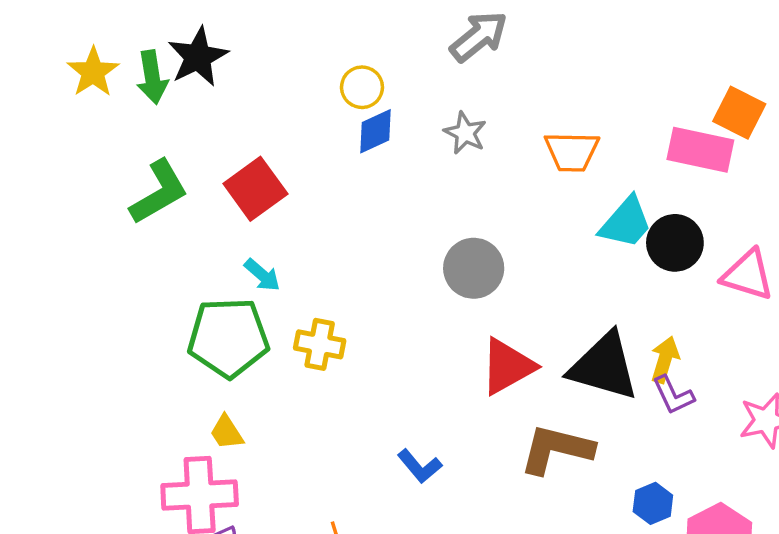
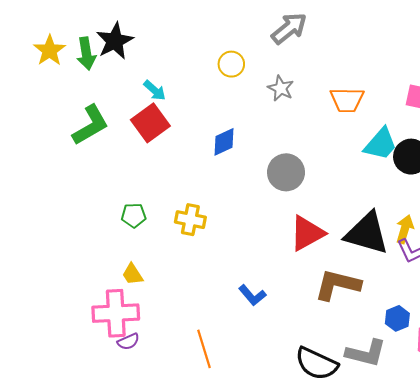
yellow circle: (362, 87) -> (231, 64), moved
blue diamond: (376, 131) -> (224, 142), moved
cyan arrow: (262, 275) -> (155, 90), moved
green pentagon: (228, 338) -> (134, 215), size x0.5

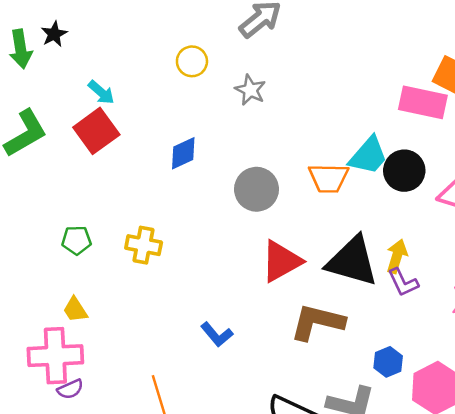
black star: (115, 41) -> (54, 34), size x0.6
orange trapezoid: (347, 100) -> (329, 178), moved

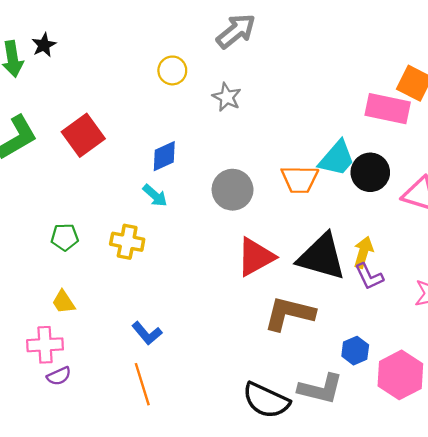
cyan arrow: (101, 92) -> (155, 195), moved
blue L-shape: (217, 335) -> (147, 333), moved
pink cross: (55, 356) -> (45, 345), size x0.7

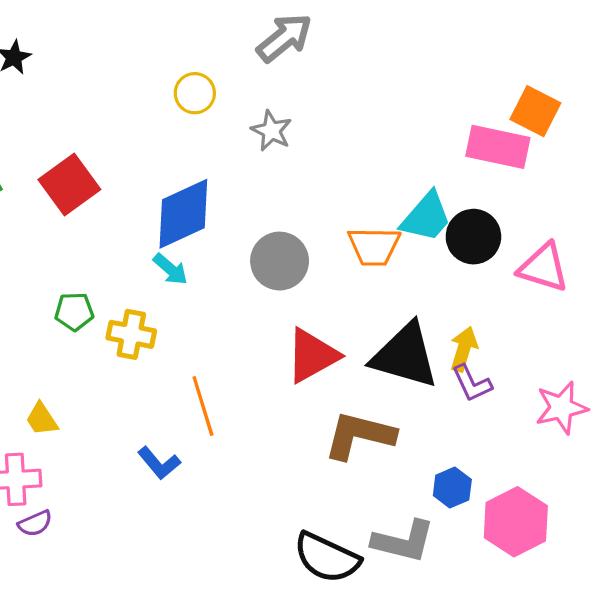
blue diamond: (164, 156) -> (183, 214), size x1.6
green pentagon: (65, 237) -> (74, 312), moved
orange line: (142, 384) -> (203, 406), moved

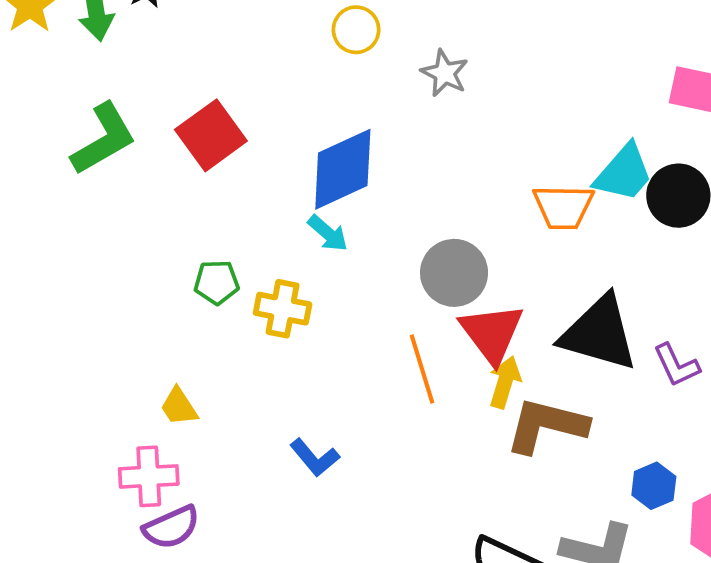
gray circle: (280, 261) -> (454, 273), moved
yellow arrow: (464, 349) -> (505, 382), moved
red triangle: (312, 356) -> (492, 333), turned -38
orange line: (203, 406) -> (422, 369), moved
purple semicircle: (35, 523) -> (171, 527), size x1.4

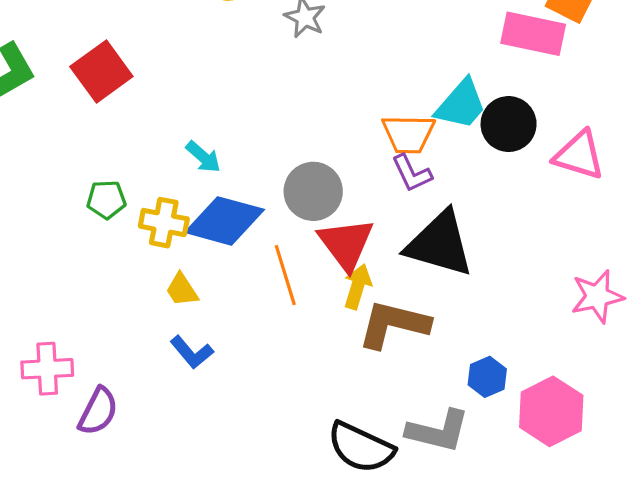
blue diamond: (343, 169) -> (225, 221), moved, turned 40
purple L-shape: (676, 365) -> (412, 173), moved
yellow trapezoid: (179, 407) -> (182, 290), moved
purple semicircle: (171, 527) -> (98, 411), moved, turned -39

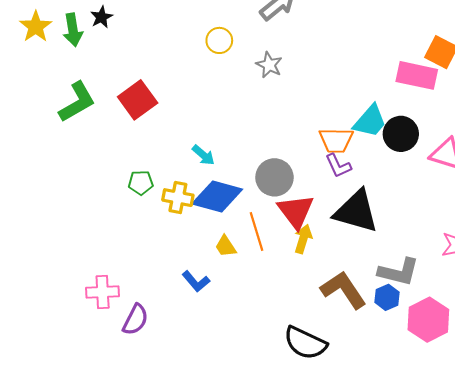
yellow trapezoid: (182, 290) -> (226, 246), moved
brown L-shape: (394, 324) -> (343, 290), moved, turned 42
gray L-shape: (438, 431) -> (399, 272), moved

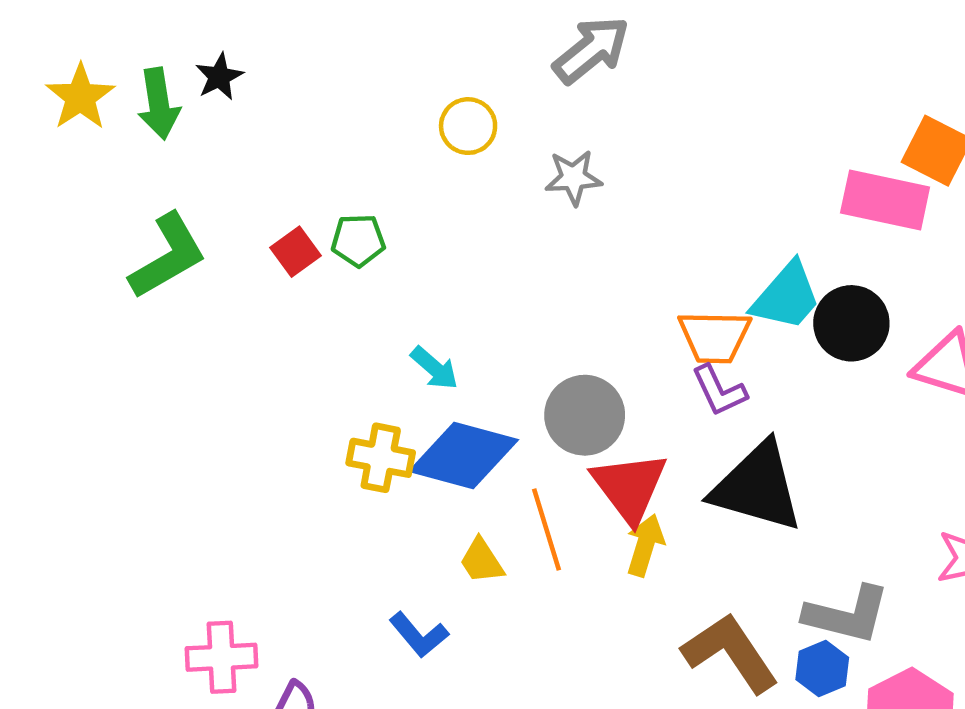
gray star: (269, 65) -> (573, 178), turned -30
red square: (138, 100) -> (295, 252), size x0.6
green pentagon: (141, 183) -> (358, 240), moved

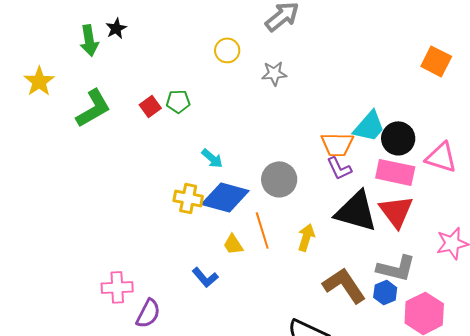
yellow star: (80, 97) -> (39, 81), moved
pink rectangle: (885, 200) -> (395, 172), moved
red triangle: (629, 487) -> (396, 211), moved

